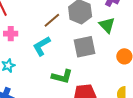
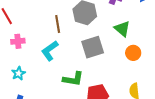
brown line: (52, 20) -> (58, 24), turned -54
green triangle: (107, 25) -> (122, 29), moved

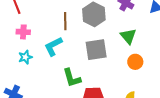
cyan star: (18, 73) -> (25, 57), moved
green L-shape: (73, 79) -> (72, 78), turned 55

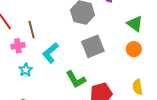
brown line: (65, 21) -> (32, 30), moved
green triangle: (128, 36) -> (135, 24), moved

